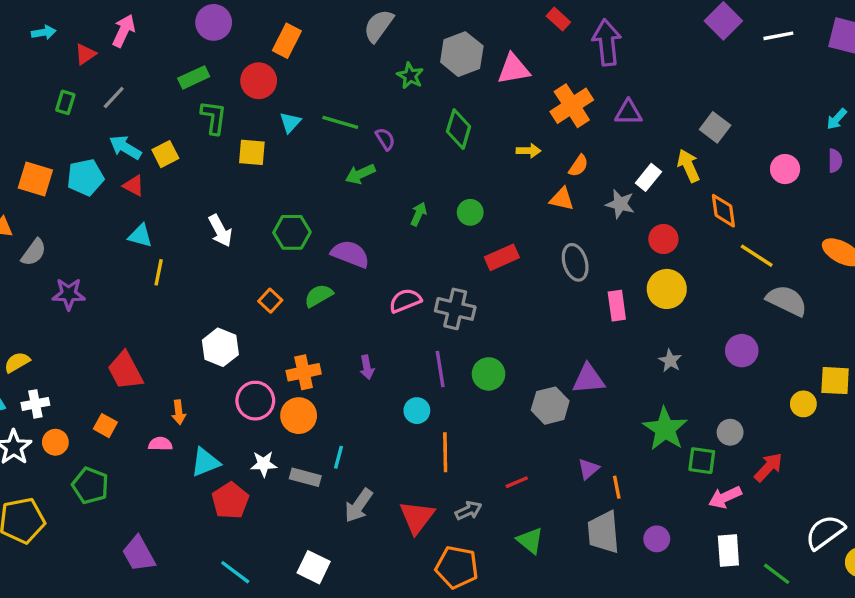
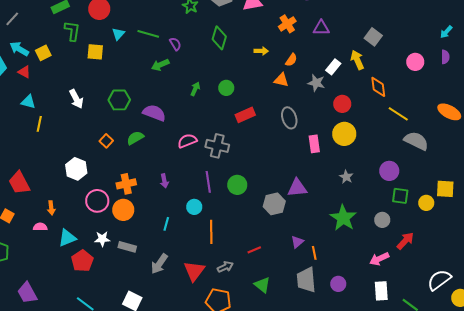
orange cross: (572, 106) -> (287, 24), size x0.7
cyan line: (339, 457) -> (166, 224), moved
green square: (702, 461) -> (400, 196), moved

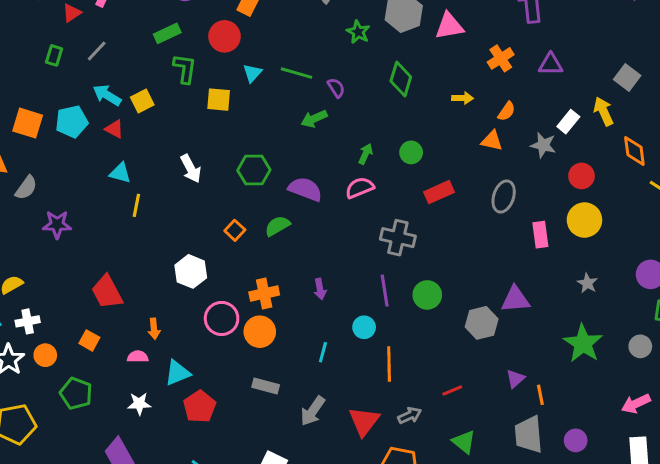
gray ellipse: (289, 118) -> (504, 197), turned 35
pink semicircle: (187, 141) -> (360, 188), moved
white star: (102, 239) -> (139, 404), moved

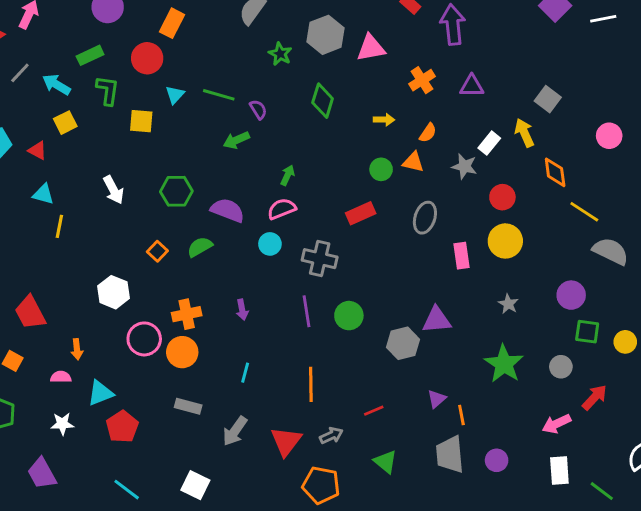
cyan arrow: (107, 95) -> (56, 85), moved
green circle: (411, 152) -> (381, 169), moved
cyan circle: (364, 327) -> (270, 244), moved

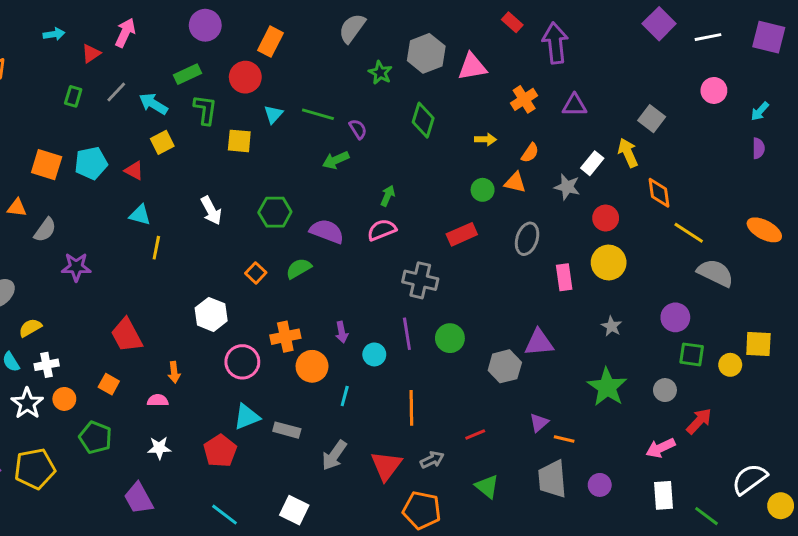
pink circle: (609, 136) -> (714, 90), moved
cyan circle: (270, 244) -> (374, 354), moved
orange circle: (182, 352) -> (312, 366), moved
cyan triangle: (100, 393) -> (247, 417), moved
orange line: (461, 415) -> (564, 439), turned -66

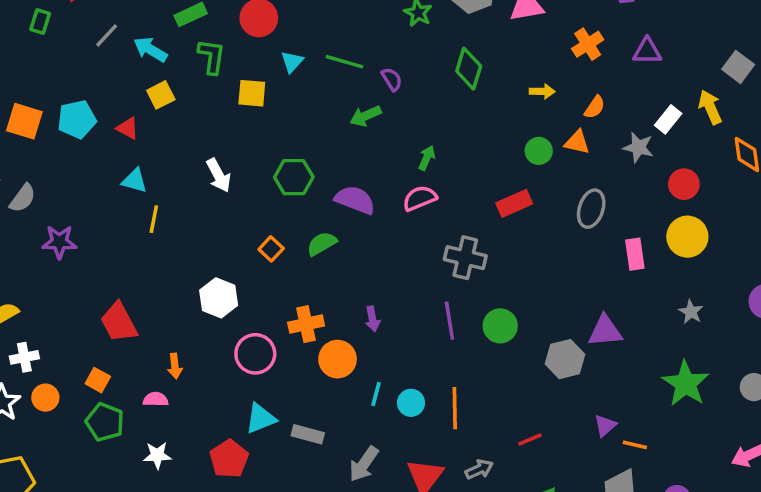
green rectangle: (73, 96) -> (40, 21), moved
cyan circle: (374, 354) -> (411, 403), moved
green pentagon: (95, 437) -> (105, 422), moved

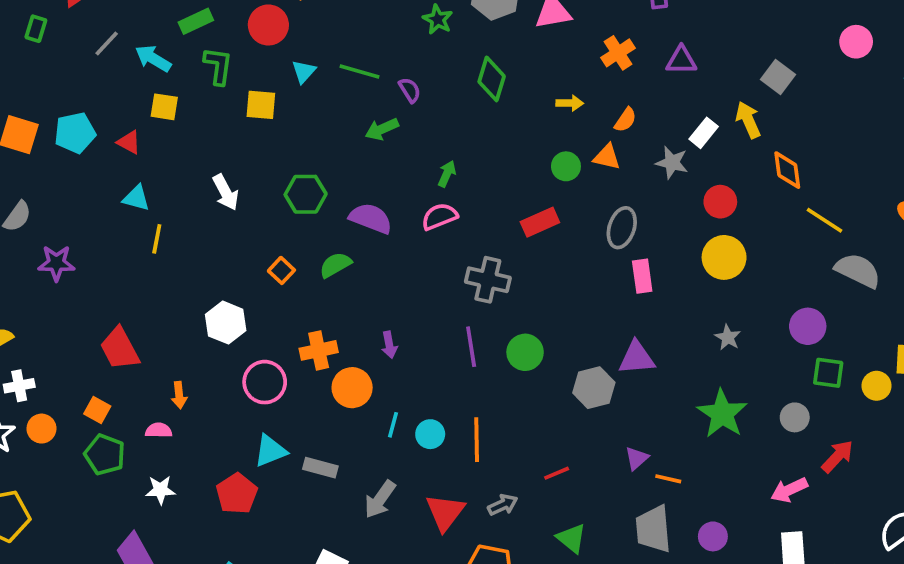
yellow square: (161, 95) -> (164, 107), turned 36
pink rectangle: (635, 254) -> (642, 276), moved

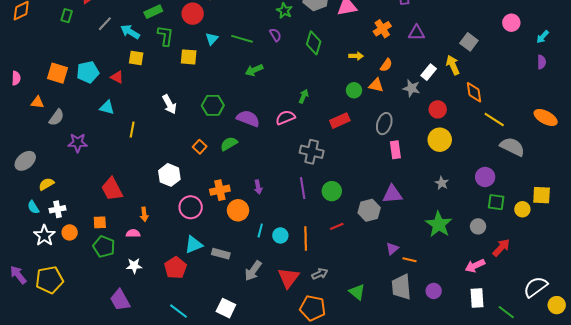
purple semicircle: (410, 90) -> (275, 35), moved
green arrow: (447, 174) -> (304, 96), moved
cyan triangle: (136, 198) -> (107, 107), moved
orange square: (97, 410) -> (100, 222), turned -32
red line: (557, 473) -> (337, 226), moved

